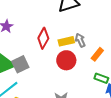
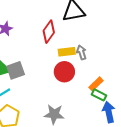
red diamond: (43, 38) -> (49, 32), moved
orange rectangle: (97, 54) -> (96, 84), moved

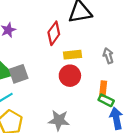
gray arrow: (82, 52) -> (108, 56), moved
orange rectangle: (96, 84) -> (103, 89), turned -40

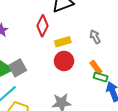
orange rectangle: (103, 89) -> (96, 67), turned -32

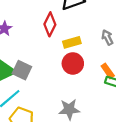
gray square: (18, 68) -> (22, 70), turned -36

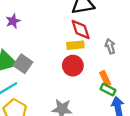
red diamond: (50, 24) -> (81, 29), moved, turned -55

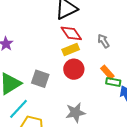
gray square: (23, 64) -> (40, 79), moved

